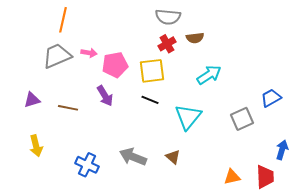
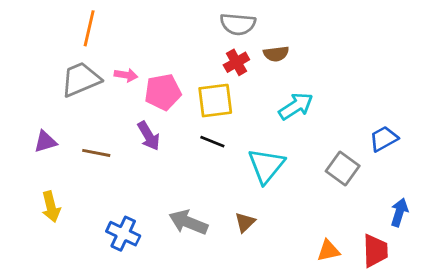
gray square: (242, 119) -> (343, 168), turned -30
brown triangle: (173, 157) -> (245, 222), turned 35

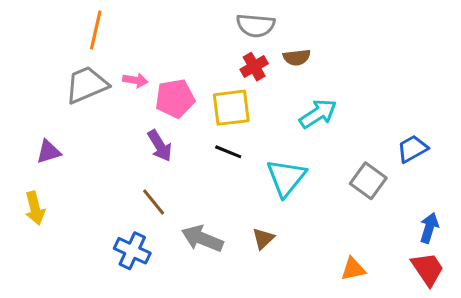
brown line: (96, 153) -> (154, 202), moved, turned 40
yellow arrow: (51, 207) -> (35, 208), moved
red trapezoid: (375, 251) -> (428, 269), moved, turned -32

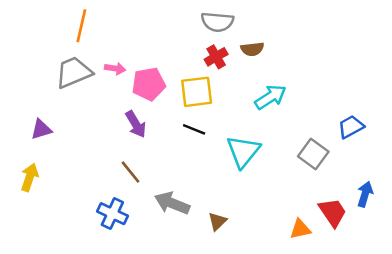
yellow arrow: (35, 208) -> (30, 177), turned -148
brown triangle: (263, 239) -> (217, 221), moved
red trapezoid: (428, 269) -> (333, 212), moved

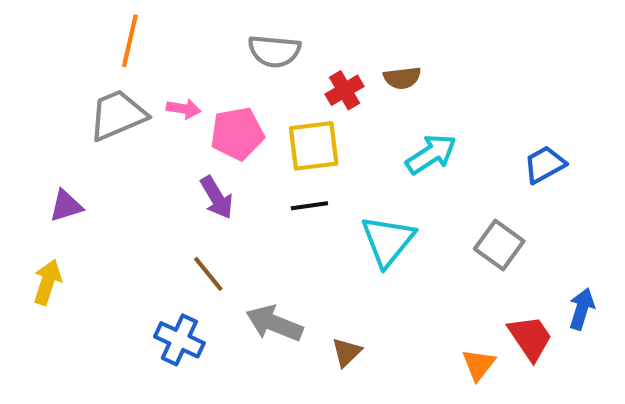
gray semicircle: (217, 22) -> (274, 51), moved
blue trapezoid: (351, 127) -> (545, 165), moved
black line: (194, 129) -> (309, 206), turned -30
orange triangle: (300, 229) -> (479, 365), turned -40

